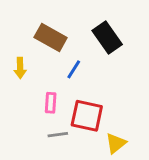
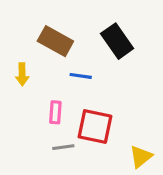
blue line: (74, 69) -> (81, 76), turned 66
yellow triangle: (116, 143) -> (141, 157), moved

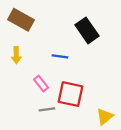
brown rectangle: (55, 41) -> (21, 20), moved
pink rectangle: (55, 112) -> (41, 83), turned -42

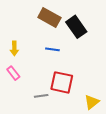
brown rectangle: (21, 20) -> (49, 17), moved
pink rectangle: (41, 83) -> (13, 73), moved

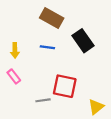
black rectangle: (76, 27) -> (83, 41), moved
blue line: (52, 49) -> (47, 47), moved

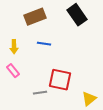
brown rectangle: (52, 18) -> (35, 17), moved, turned -50
black rectangle: (83, 41) -> (77, 15), moved

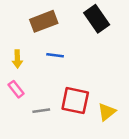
gray line: (40, 93) -> (41, 111), moved
yellow triangle: (89, 99) -> (107, 112), moved

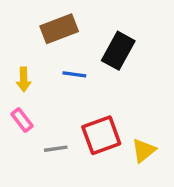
black rectangle: (97, 19) -> (118, 51), moved, turned 64
red square: (75, 101) -> (101, 135), turned -32

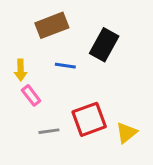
pink rectangle: (22, 120) -> (31, 95), moved

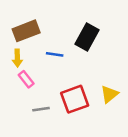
brown rectangle: (52, 25) -> (26, 31), moved
yellow triangle: (126, 133) -> (109, 94), moved

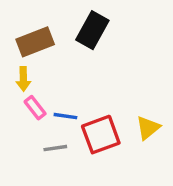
black rectangle: (87, 37) -> (92, 30), moved
blue line: (55, 54) -> (65, 116), moved

